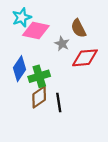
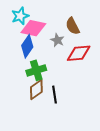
blue diamond: (20, 69) -> (27, 46), moved

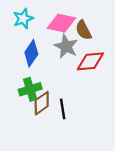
pink diamond: (33, 28) -> (61, 23), moved
gray star: (57, 40) -> (66, 46), size x1.5
green cross: (36, 70) -> (30, 89), moved

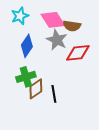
pink diamond: (61, 23) -> (53, 20), turned 45
brown semicircle: (83, 30) -> (72, 26), turned -54

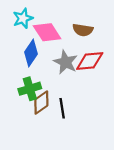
pink diamond: (53, 20) -> (47, 32), moved
gray star: (57, 40) -> (66, 62), moved

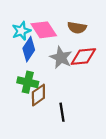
cyan star: (23, 18) -> (21, 31), moved
green cross: (30, 89) -> (28, 82), turned 30
black line: (62, 108) -> (62, 112), moved

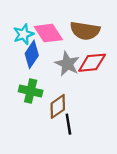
brown semicircle: (77, 28) -> (85, 31), size x1.4
brown diamond: (38, 95) -> (58, 106), moved

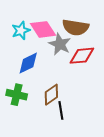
blue diamond: (32, 54) -> (28, 63), moved, turned 30
gray star: (67, 64) -> (60, 44), moved
green cross: (31, 91) -> (17, 95), moved

